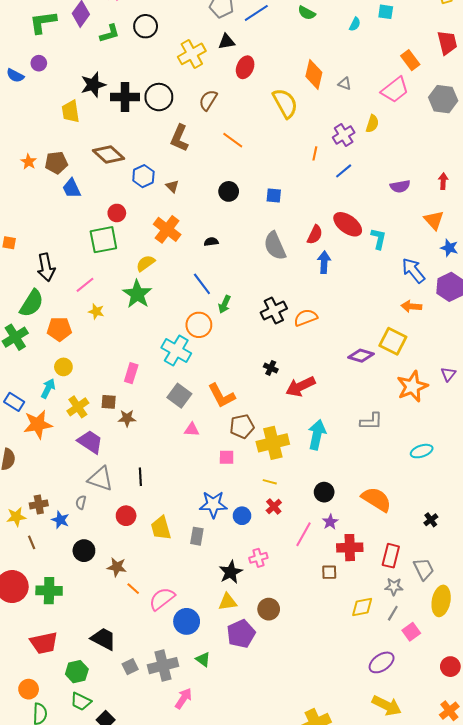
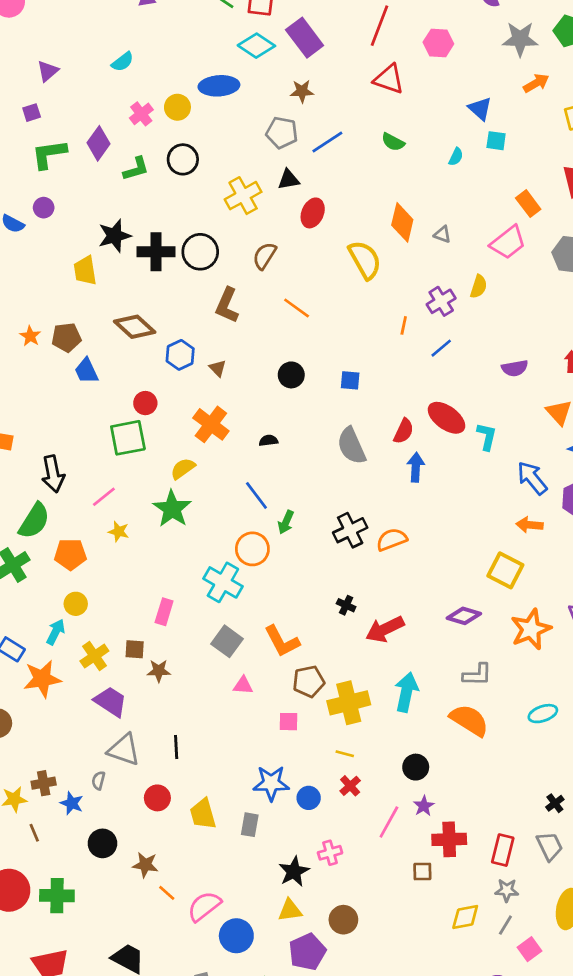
purple diamond: (361, 356) -> (464, 616), moved
orange semicircle: (376, 499) -> (469, 720), moved
gray trapezoid: (424, 569) -> (550, 846), moved

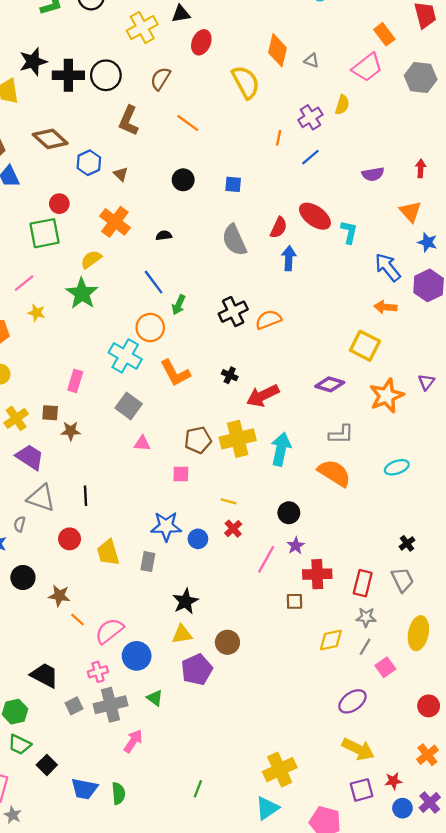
orange L-shape: (282, 641) -> (175, 373), moved
yellow cross: (349, 703) -> (238, 439), moved
pink cross: (330, 853) -> (98, 672), moved

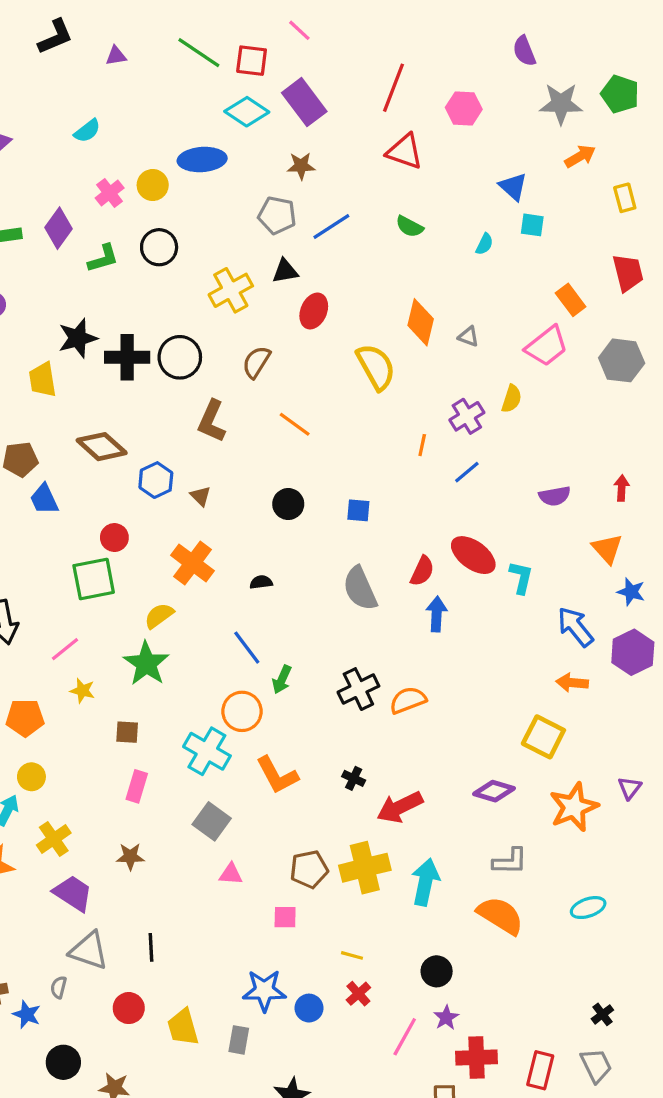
brown square: (50, 413) -> (127, 732), moved

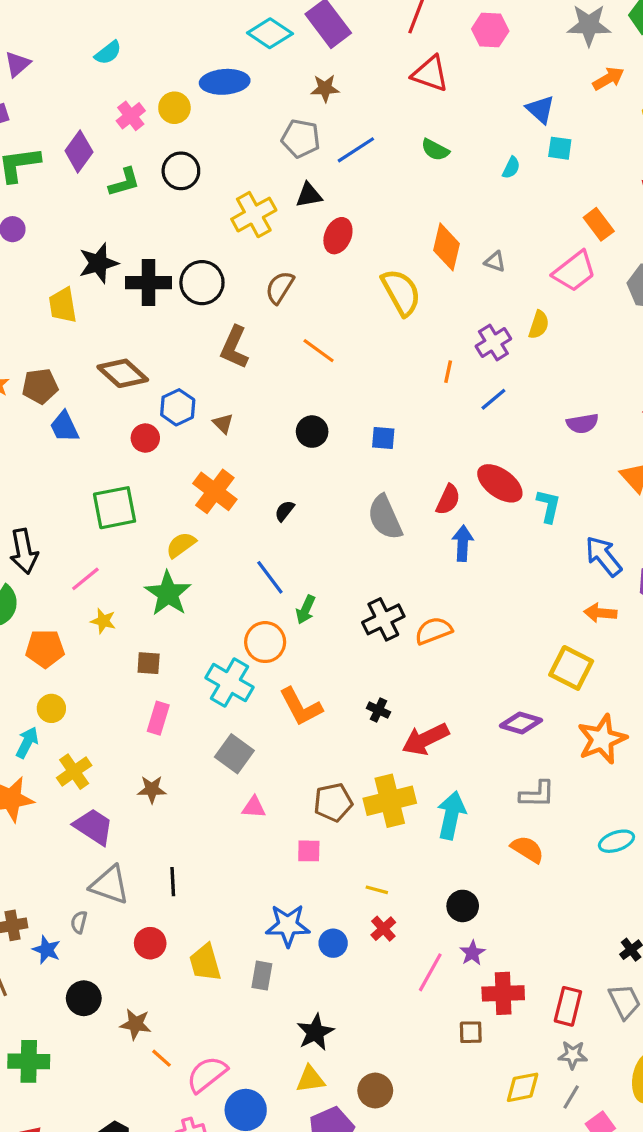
red circle: (114, 538) -> (145, 438), moved
black semicircle: (261, 582) -> (285, 511), turned -45
orange semicircle: (500, 916) -> (527, 849), size x0.7

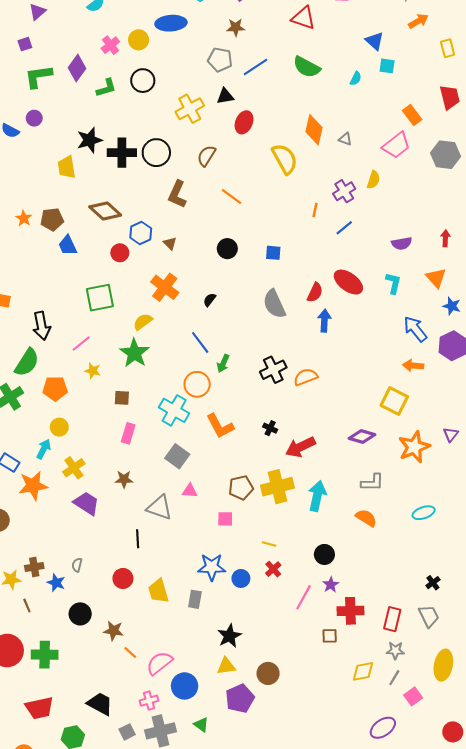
green semicircle: (435, 150) -> (307, 67), size x1.5
cyan L-shape: (548, 506) -> (393, 283), moved
gray triangle: (110, 885) -> (159, 507), moved

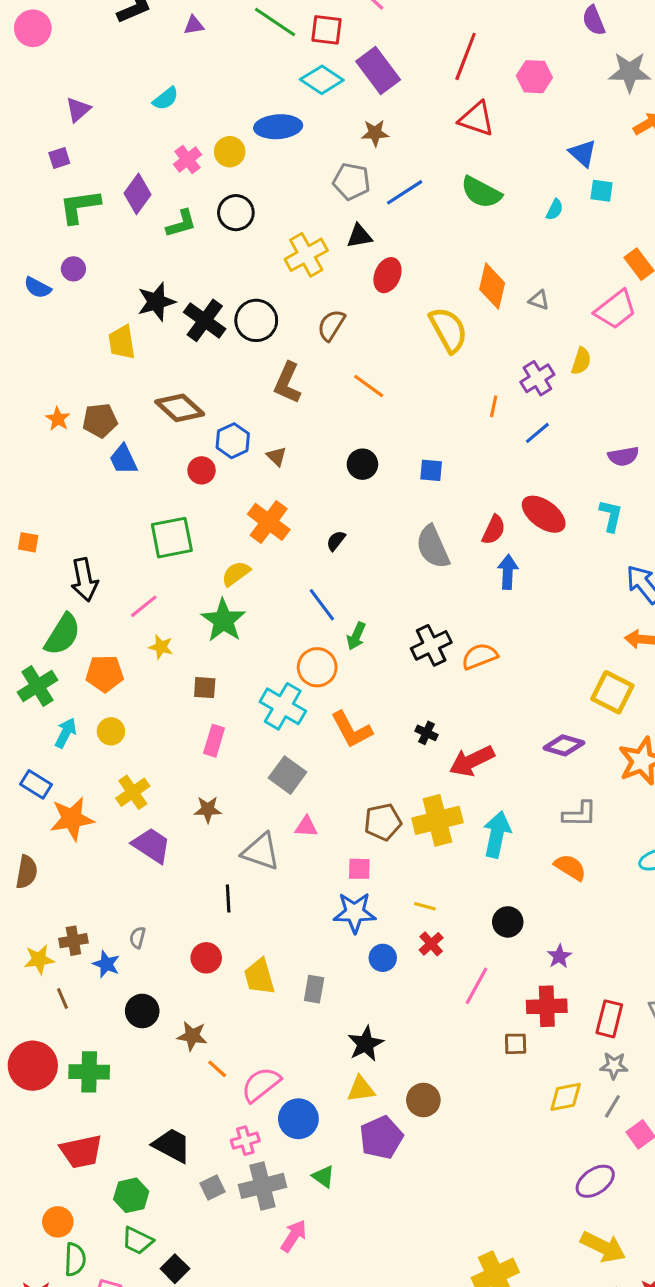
black cross: (122, 153) -> (205, 320), turned 36
cyan arrow: (44, 449) -> (66, 733), moved
blue star: (212, 567) -> (355, 913), moved
purple star: (331, 585) -> (559, 956), moved

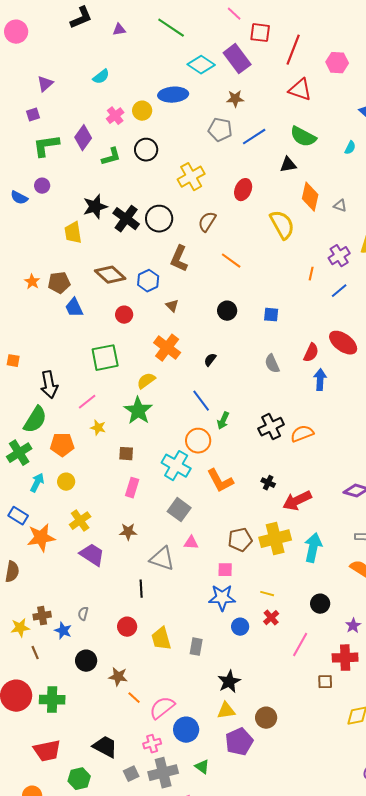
red square: (327, 30) -> (260, 33), moved
black triangle: (359, 236) -> (288, 165), moved
blue hexagon: (233, 441) -> (148, 281), moved
gray semicircle: (433, 547) -> (272, 364), size x0.7

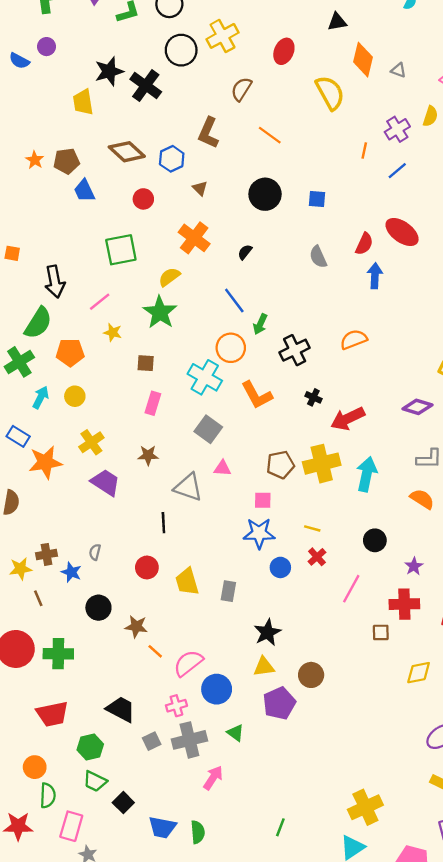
black circle: (159, 219) -> (181, 50), moved
black circle: (227, 311) -> (265, 194), size x1.4
black cross: (271, 427) -> (295, 350), moved

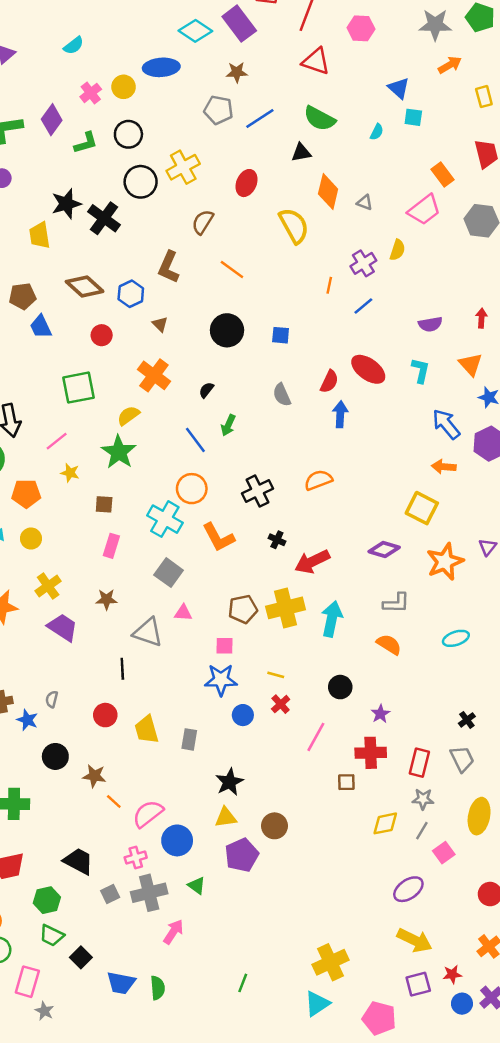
green arrow: (260, 324) -> (228, 425), moved

